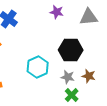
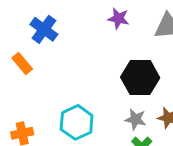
cyan hexagon: (38, 67) -> (77, 122), moved

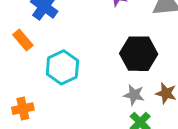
cyan hexagon: (77, 122) -> (62, 67), moved

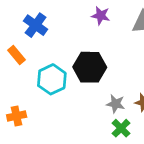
black hexagon: (139, 54) -> (90, 67), moved

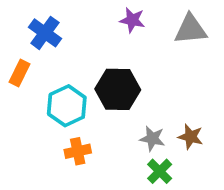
orange rectangle: (17, 55) -> (19, 73), turned 66
orange cross: (17, 116) -> (78, 151), moved

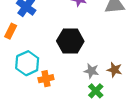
cyan hexagon: (67, 106) -> (27, 63), moved

